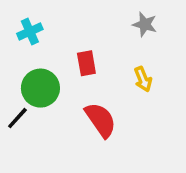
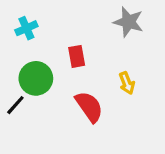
gray star: (145, 24) -> (128, 22), size x1.4
yellow arrow: (143, 79) -> (127, 83), moved

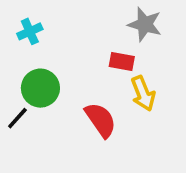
red rectangle: (77, 56) -> (122, 62), moved, turned -70
yellow arrow: (127, 83) -> (143, 93), size x1.4

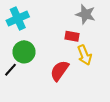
cyan cross: (30, 31) -> (18, 19), size x1.5
red semicircle: (101, 120) -> (59, 71), turned -110

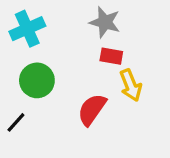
gray star: (86, 14) -> (105, 22), moved
black line: (10, 70) -> (16, 122), moved

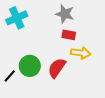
green circle: (37, 80) -> (30, 66), moved
yellow arrow: (131, 85) -> (81, 53), turned -60

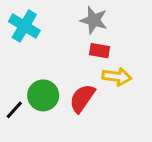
cyan cross: (17, 18) -> (24, 26), turned -35

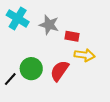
gray star: (94, 20) -> (49, 25), moved

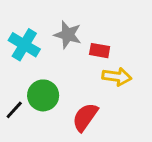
cyan cross: (18, 18) -> (24, 45), moved
red semicircle: (59, 71) -> (85, 117), moved

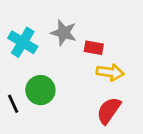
black line: (14, 110) -> (13, 104), turned -66
red semicircle: (85, 117) -> (109, 111), moved

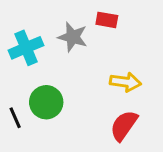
cyan cross: (23, 42) -> (26, 48), turned 36
red rectangle: (94, 48) -> (107, 20), moved

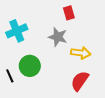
red rectangle: (107, 20) -> (69, 13), turned 64
gray star: (73, 37) -> (58, 37), moved

